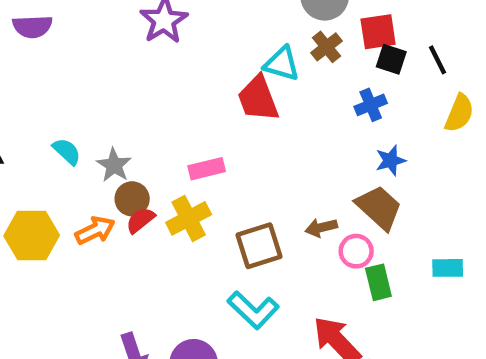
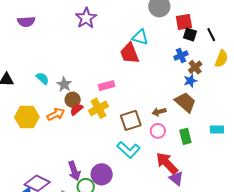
brown cross: (326, 47) -> (195, 67), moved
pink circle: (356, 251) -> (158, 131), moved

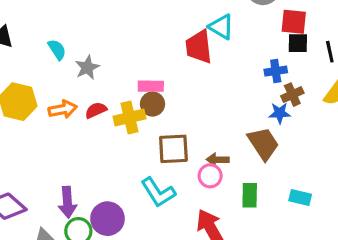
black square: (190, 35) -> (298, 43), turned -32
brown circle: (73, 100) -> (153, 104), moved
brown arrow: (159, 112) -> (218, 160), moved

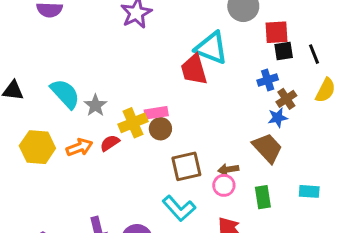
cyan triangle: (221, 27) -> (211, 48), size x1.4
cyan semicircle: (57, 50) -> (65, 94), size x1.6
yellow cross: (130, 118) -> (133, 123), moved

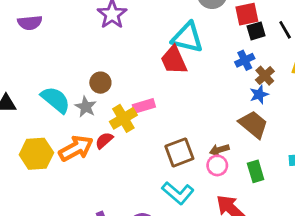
brown circle: (160, 129) -> (100, 83), moved
orange arrow: (79, 147) -> (76, 148), size x1.4

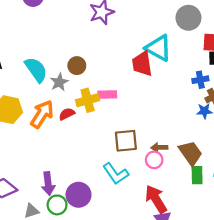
brown trapezoid: (253, 124) -> (191, 153), moved
orange arrow: (76, 148) -> (42, 114), turned -44
green rectangle: (256, 171) -> (197, 175), moved

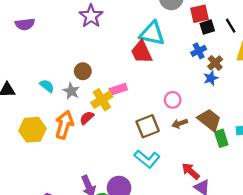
cyan semicircle: (36, 70) -> (47, 86), size x0.6
pink circle: (154, 160) -> (173, 100), moved
red arrow: (156, 199) -> (191, 171), size x0.7

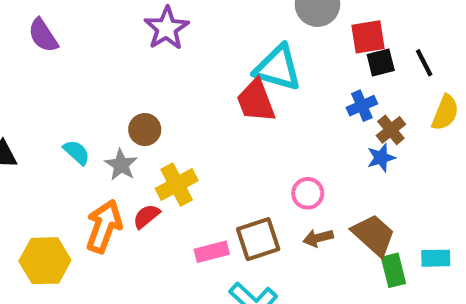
purple semicircle: (25, 24) -> (43, 35), turned 60
pink rectangle: (118, 89) -> (212, 252), moved
yellow hexagon: (32, 130) -> (45, 261), moved

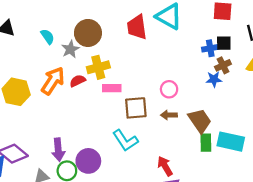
black square: (381, 63) -> (224, 43), moved
red trapezoid: (256, 101) -> (137, 27), moved
brown circle: (145, 130) -> (88, 33), size x1.5
pink rectangle: (212, 252) -> (112, 88), moved
cyan rectangle: (436, 258) -> (231, 142), size x1.6

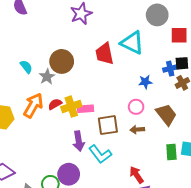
yellow cross: (98, 67) -> (71, 107), moved
blue star: (214, 79) -> (145, 82), moved
brown trapezoid: (200, 121) -> (166, 114), moved
purple arrow: (58, 150) -> (79, 141), moved

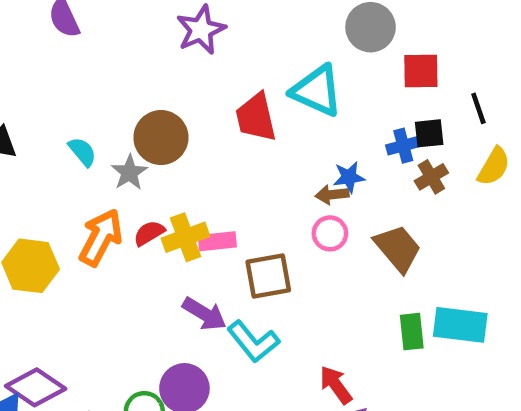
brown arrow: (137, 130) -> (332, 195), moved
purple arrow: (79, 141) -> (204, 314), turned -48

